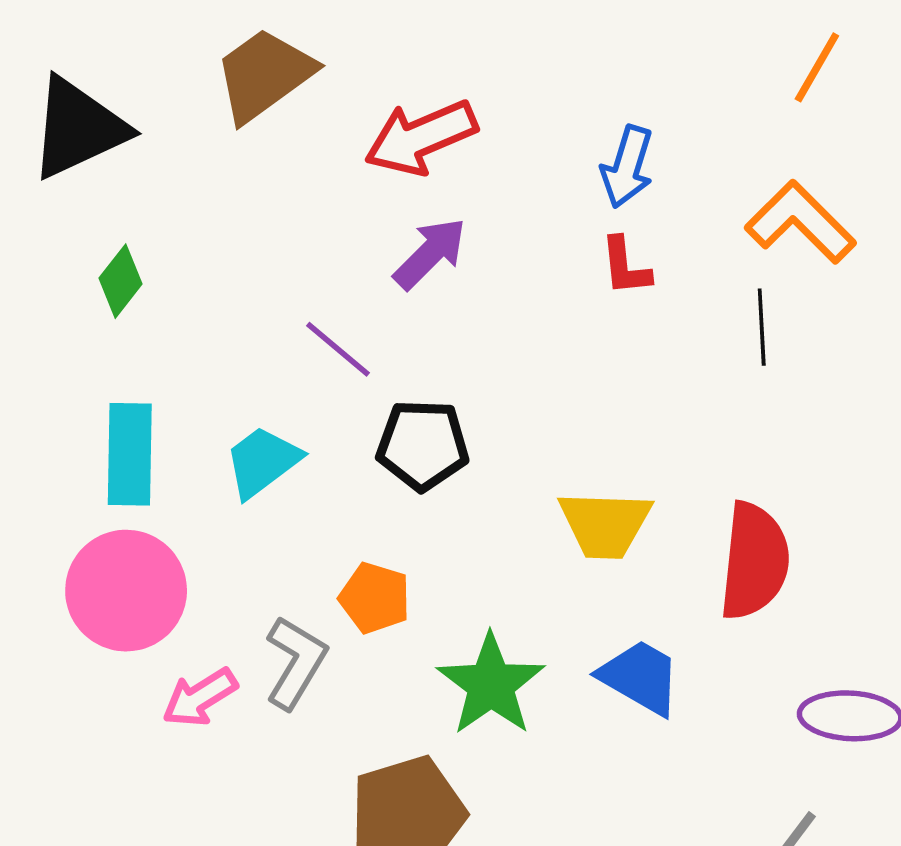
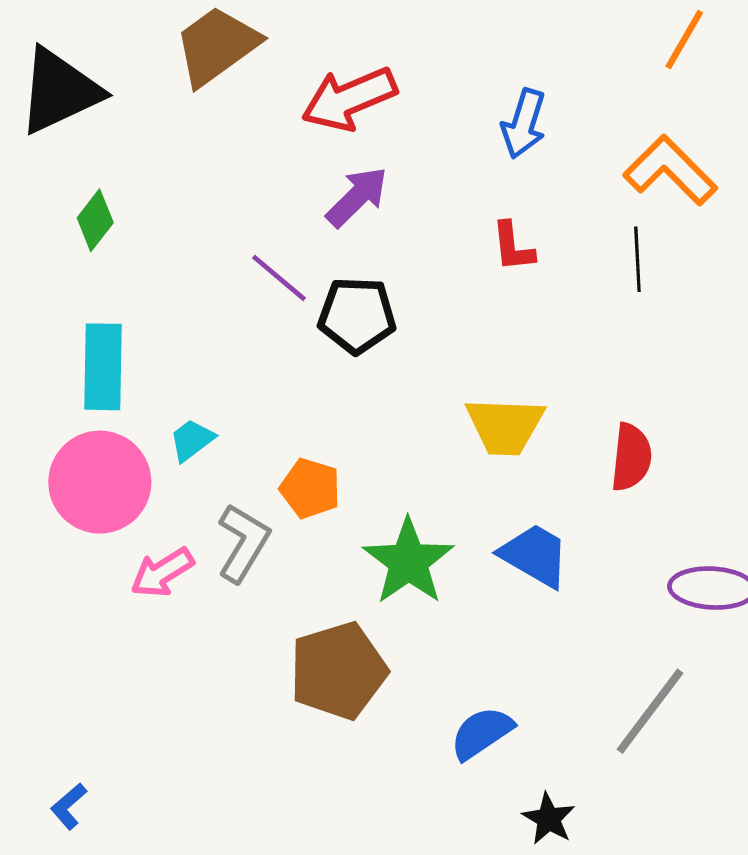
red L-shape: (625, 266) -> (513, 247), moved
black pentagon: (423, 445) -> (357, 315), moved
cyan trapezoid: (262, 462) -> (192, 440), moved, size x0.7
red semicircle: (754, 561) -> (631, 457), size x0.7

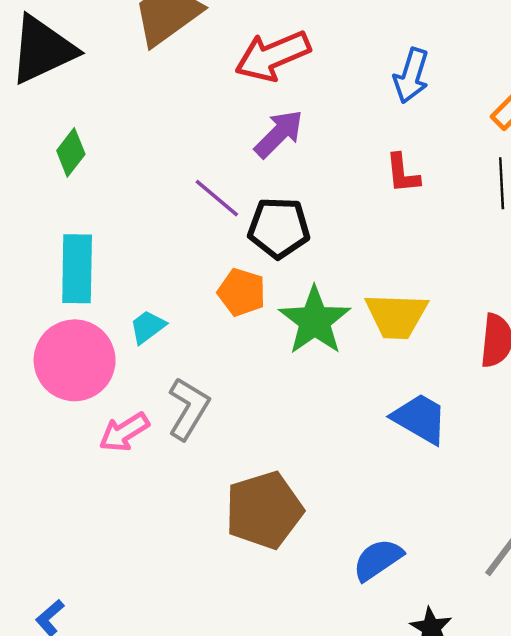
orange pentagon: (310, 488) -> (242, 292), moved
green star: (408, 562) -> (315, 321), moved

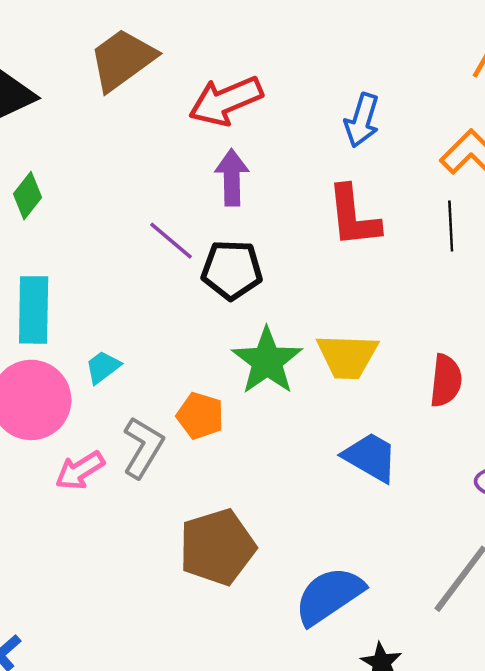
purple arrow: (279, 134) -> (232, 177), turned -46
red L-shape: (403, 173) -> (353, 216), size x1.6
orange pentagon: (242, 292) -> (200, 416), moved
blue semicircle: (378, 560) -> (329, 596), size x1.4

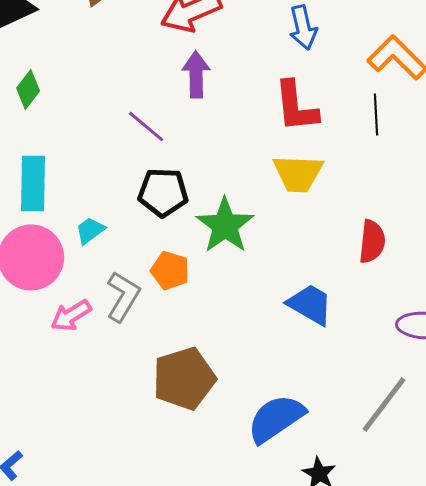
blue arrow: (362, 120) -> (303, 27), turned -30
black pentagon: (232, 270) -> (163, 192), moved
yellow trapezoid: (347, 356) -> (298, 173), moved

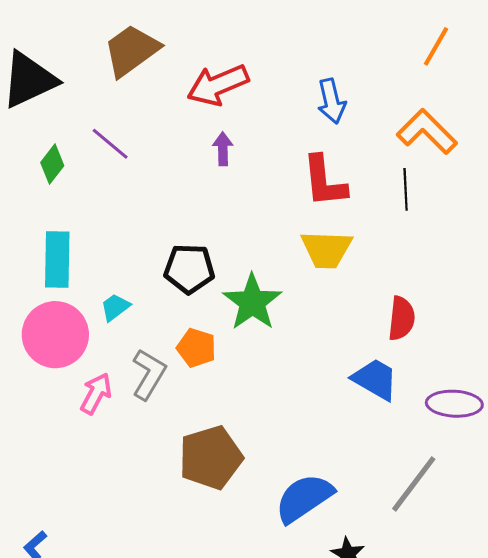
purple arrow: (196, 74) -> (223, 149), size x0.7
purple line: (146, 126) -> (110, 144), moved
blue trapezoid: (310, 304) -> (375, 379), moved
pink arrow: (71, 315) -> (96, 394), turned 150

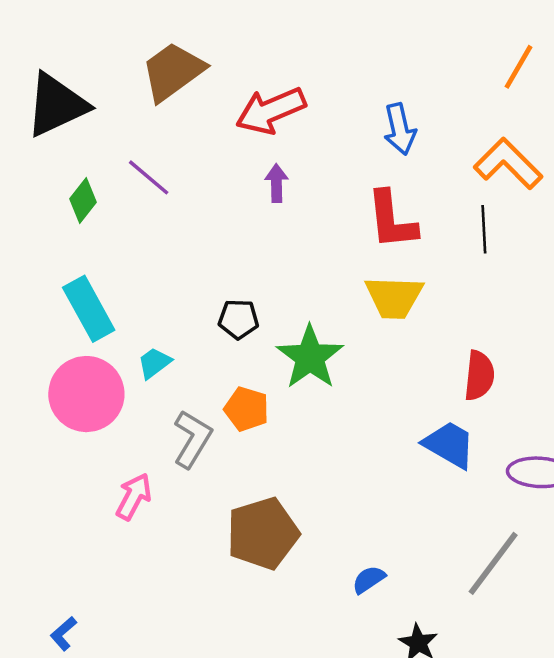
cyan rectangle: (57, 260) -> (89, 309), turned -30
black pentagon: (189, 269) -> (238, 319), size x0.7
pink arrow: (96, 394) -> (134, 497), moved
blue semicircle: (304, 498) -> (369, 580), size x0.5

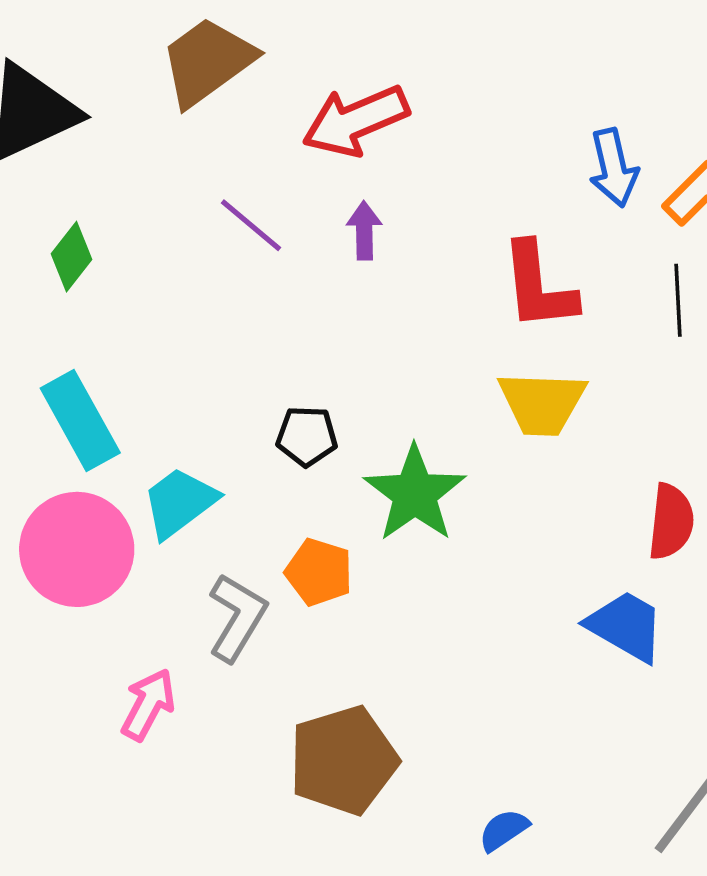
blue arrow: (400, 129) -> (613, 168), moved
purple line: (149, 177) -> (251, 225), moved
cyan trapezoid: (154, 363) -> (180, 502), size x1.5

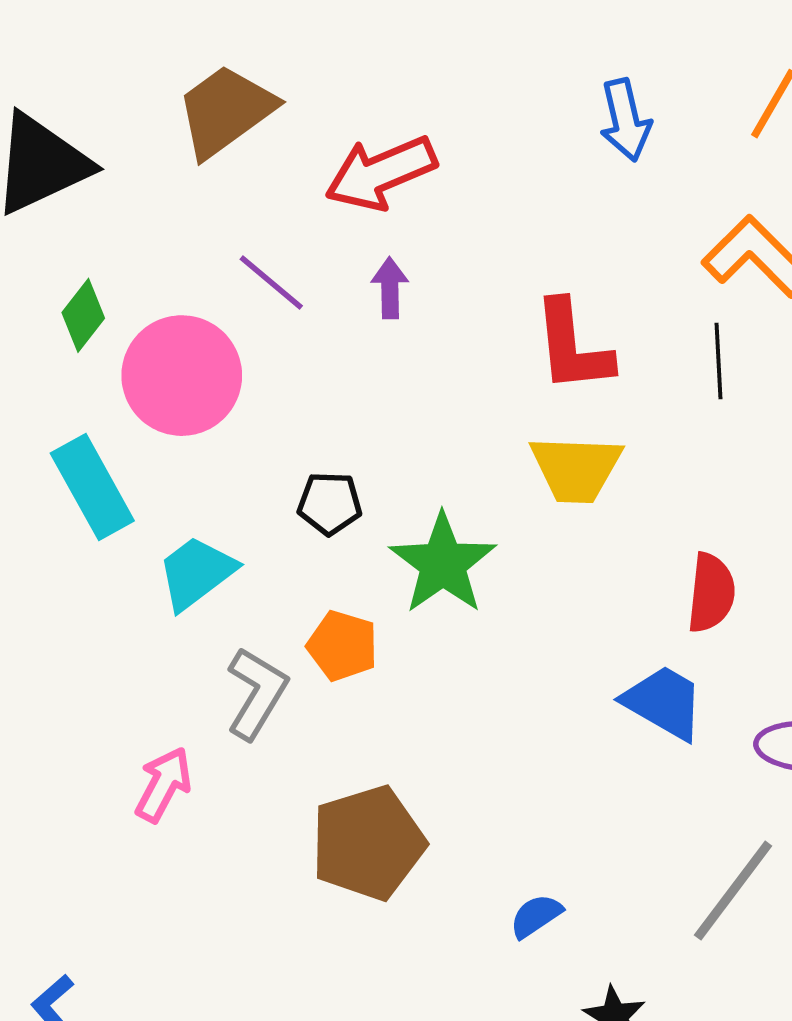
blue arrow: (613, 168) -> (625, 120), moved
pink circle: (77, 549) -> (182, 376), moved

